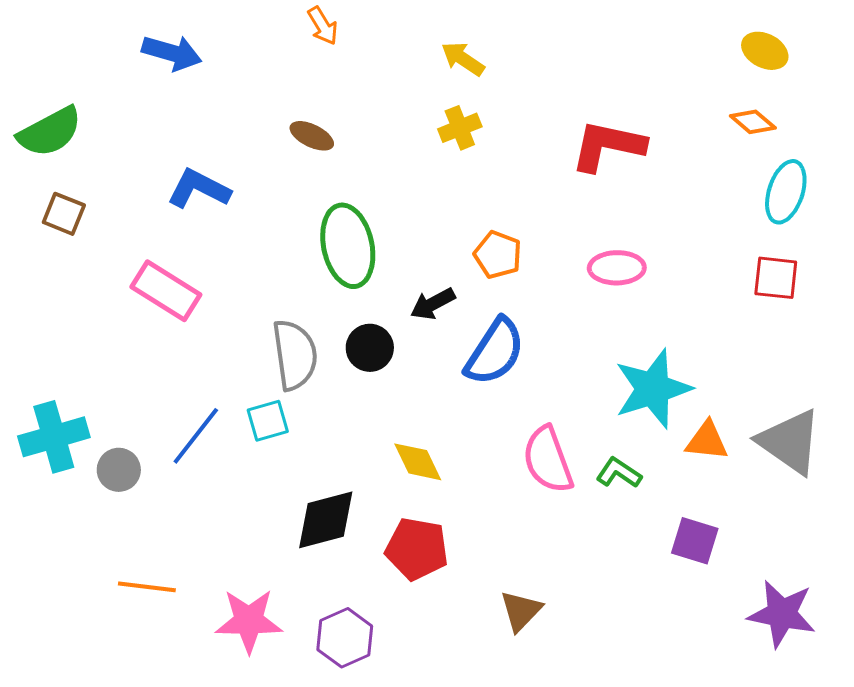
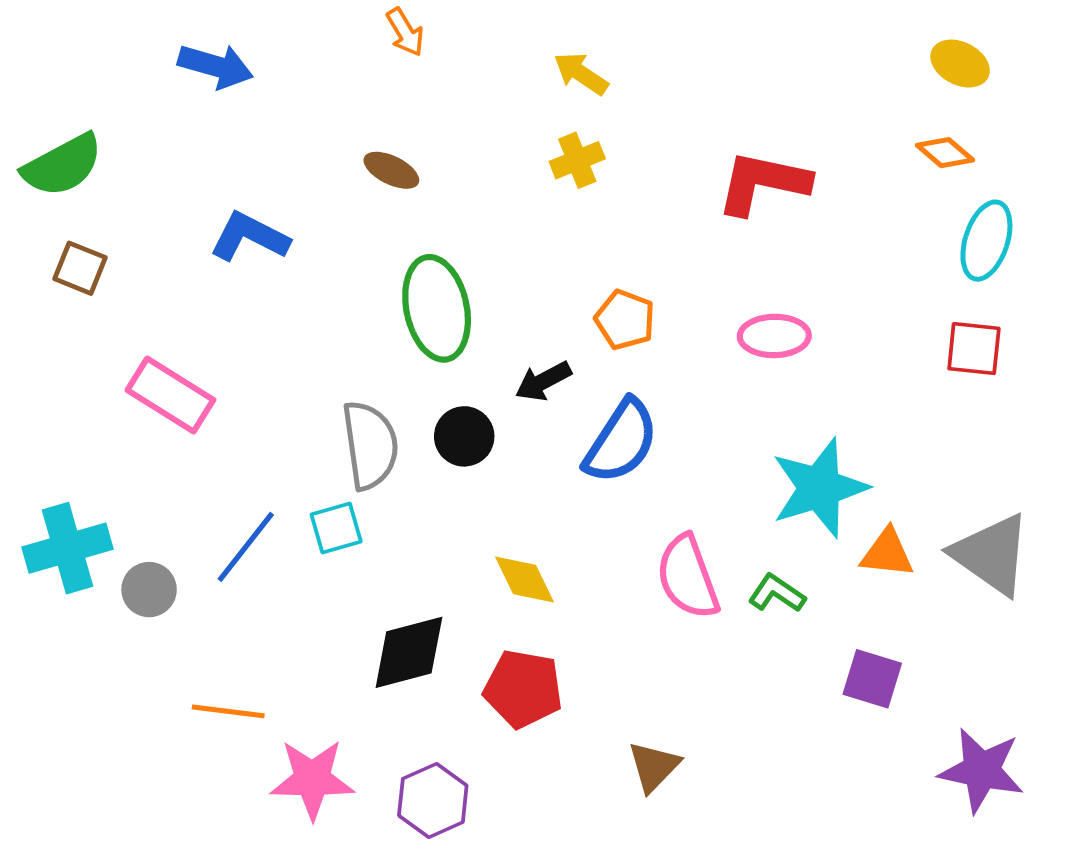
pink rectangle: (166, 291) -> (170, 395), moved
orange line: (147, 587) -> (228, 711), moved

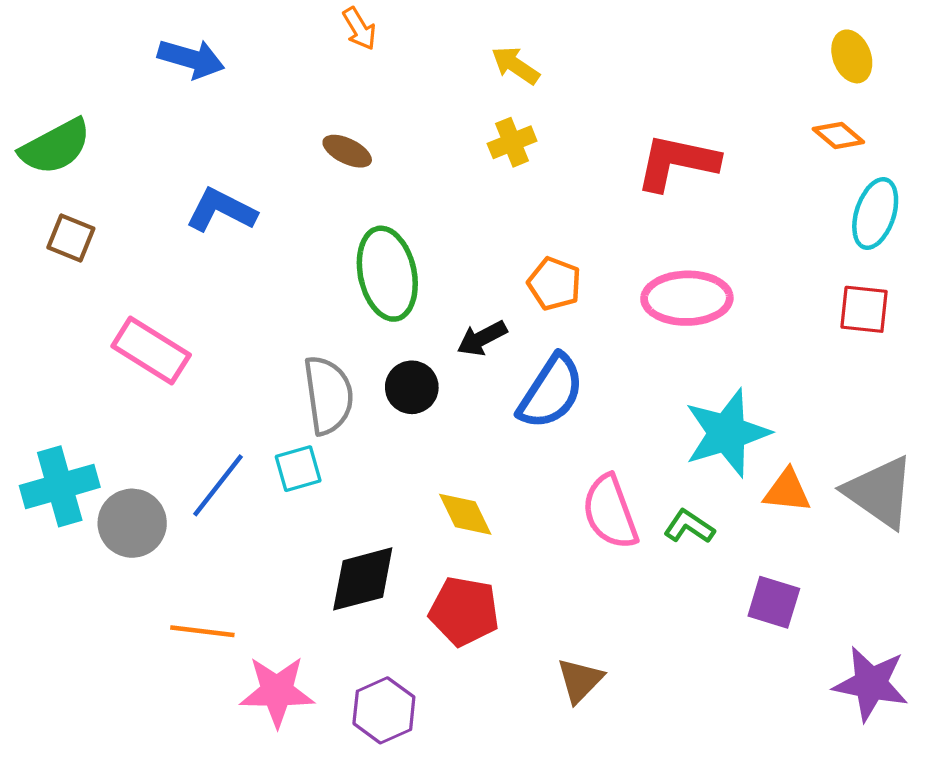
yellow ellipse: (960, 64) -> (852, 56), turned 42
pink ellipse: (774, 336) -> (687, 298), size x1.4
gray circle: (149, 590) -> (132, 523), size x1.4

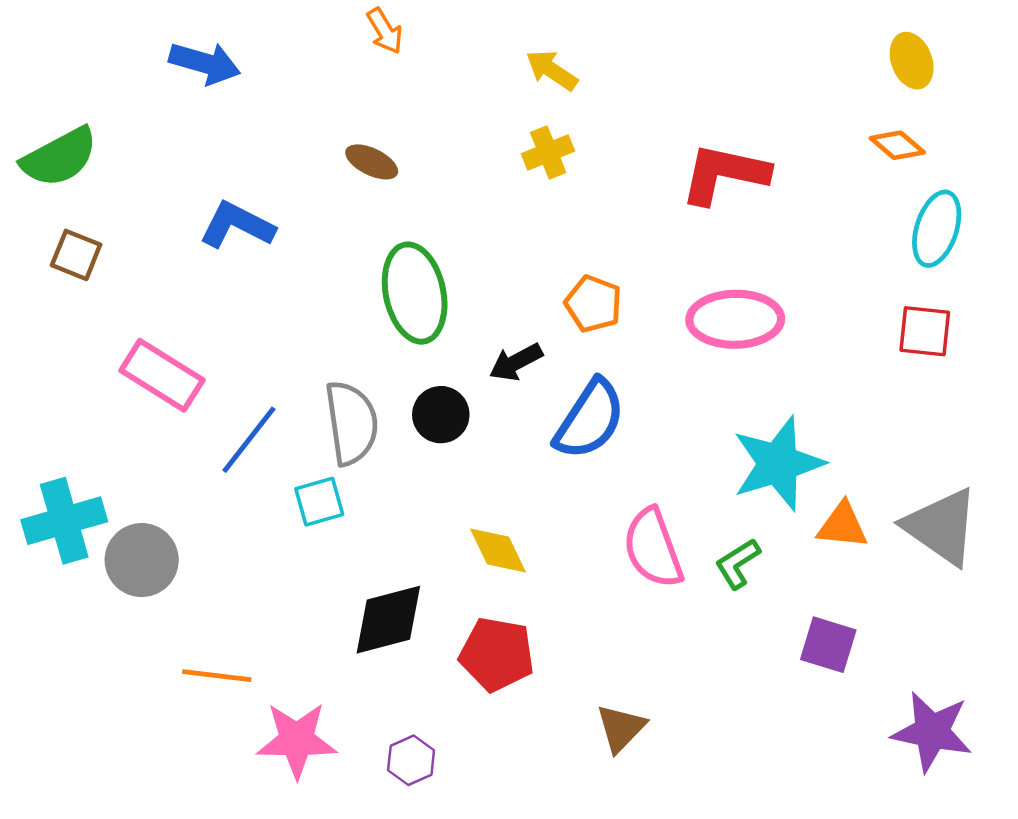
blue line: (218, 485) -> (249, 440), moved
green L-shape: (689, 527) -> (738, 564), turned -66
purple hexagon: (384, 710) -> (411, 760), size x0.7

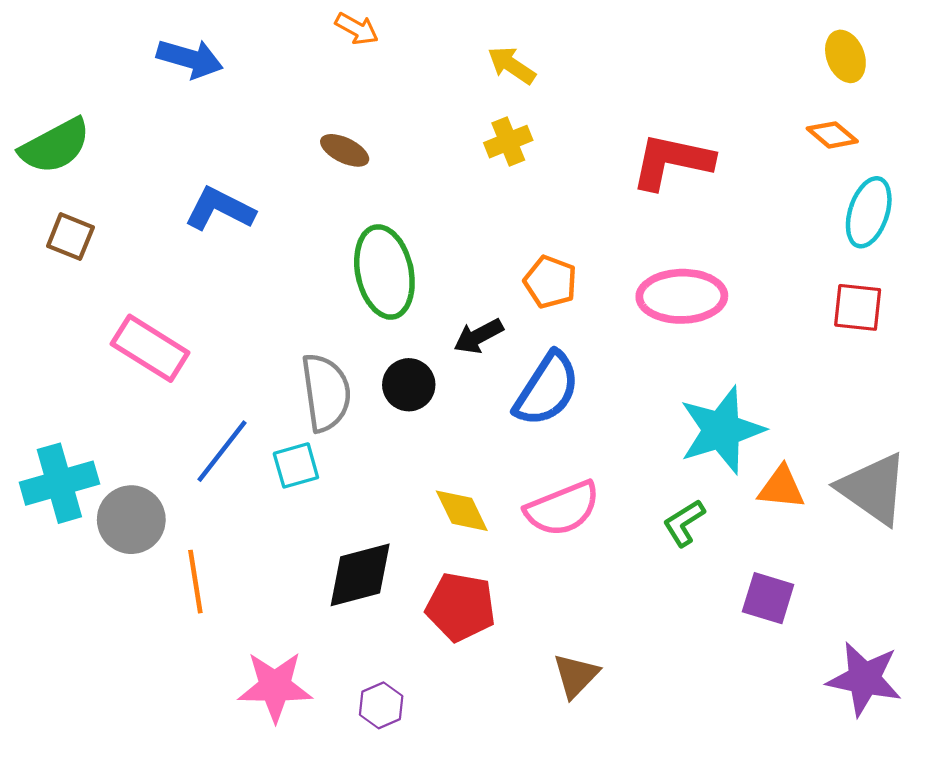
orange arrow: (385, 31) -> (357, 29), turned -30
blue line: (249, 440) -> (222, 451), moved
pink semicircle: (653, 548) -> (562, 509), moved, turned -92
orange line: (217, 676) -> (195, 582), moved, turned 74

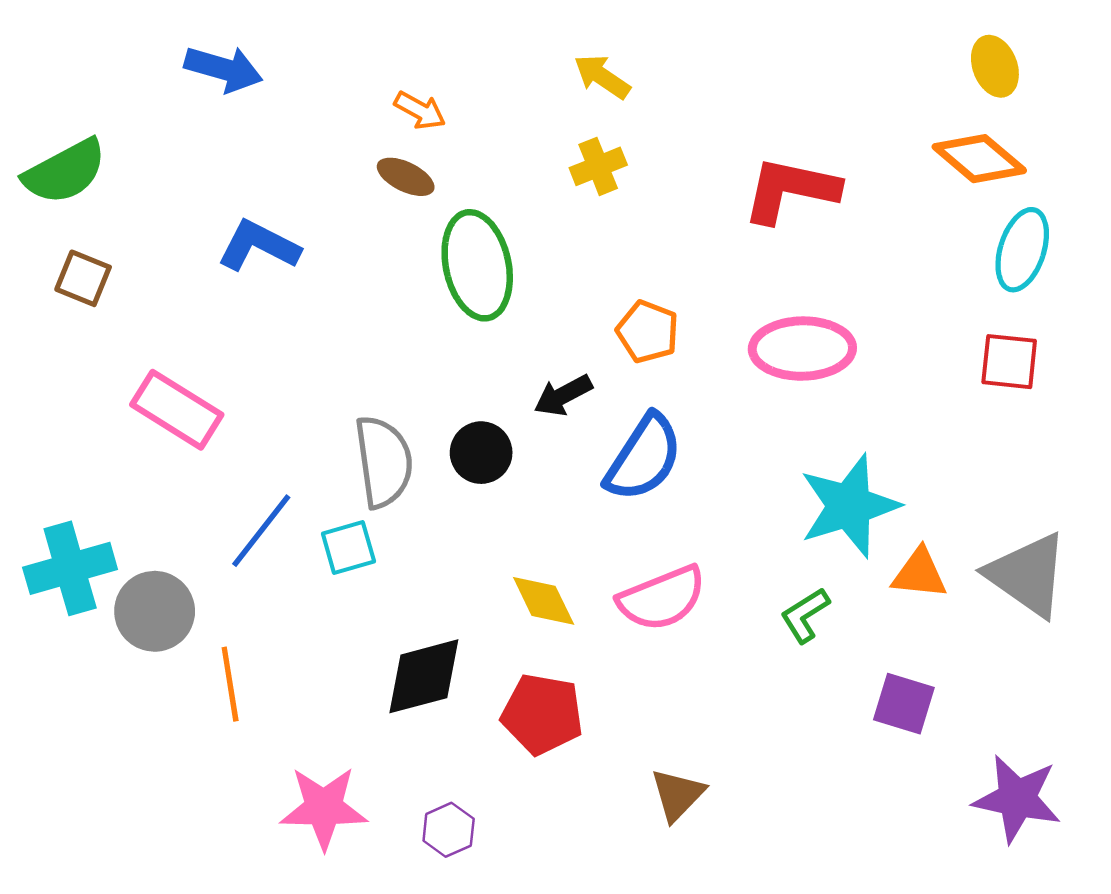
orange arrow: (357, 29) -> (420, 110), moved
orange diamond: (832, 135) -> (979, 159), size x1.5
green ellipse: (384, 272) -> (477, 265), moved

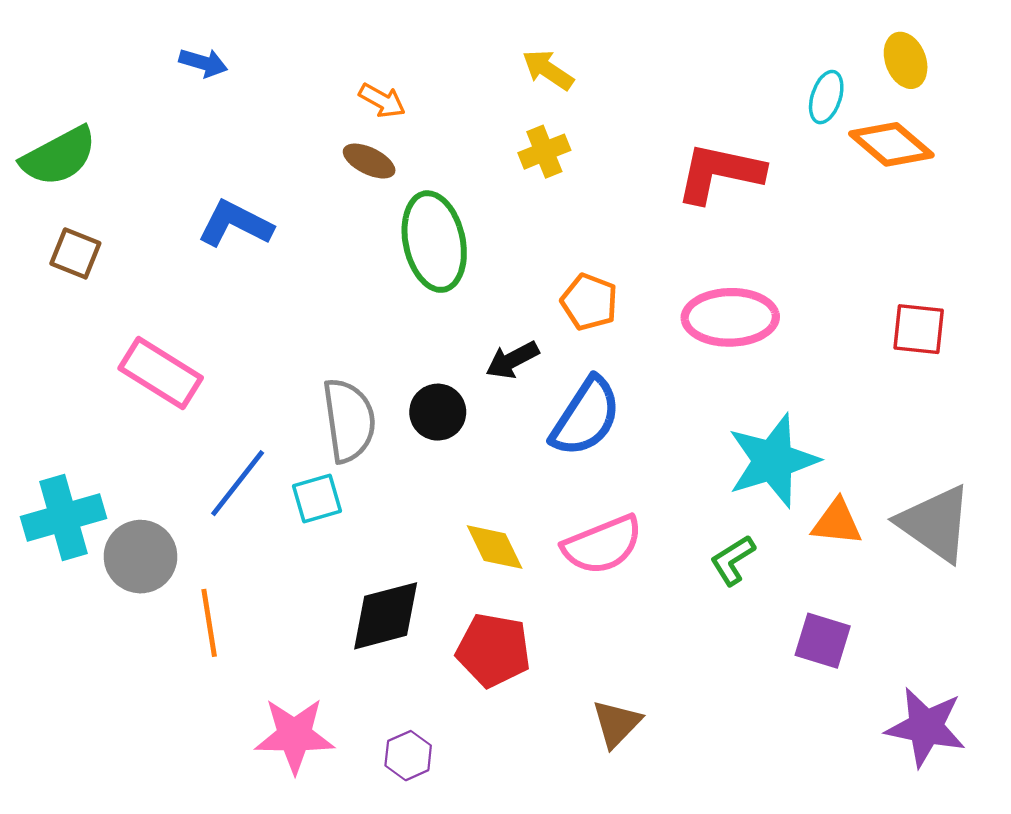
blue arrow: (224, 69) -> (203, 63), size x0.7
cyan ellipse: (1022, 250) -> (826, 97), moved, size x0.7

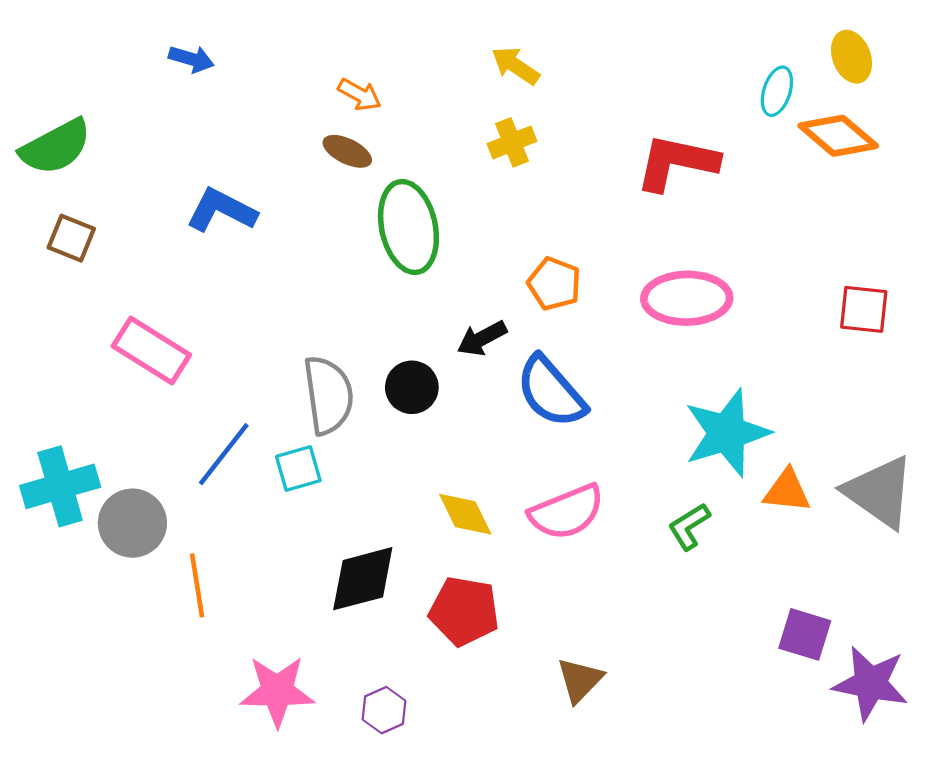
blue semicircle: (586, 417) -> (551, 392), turned 106
purple square: (823, 641) -> (805, 634), moved

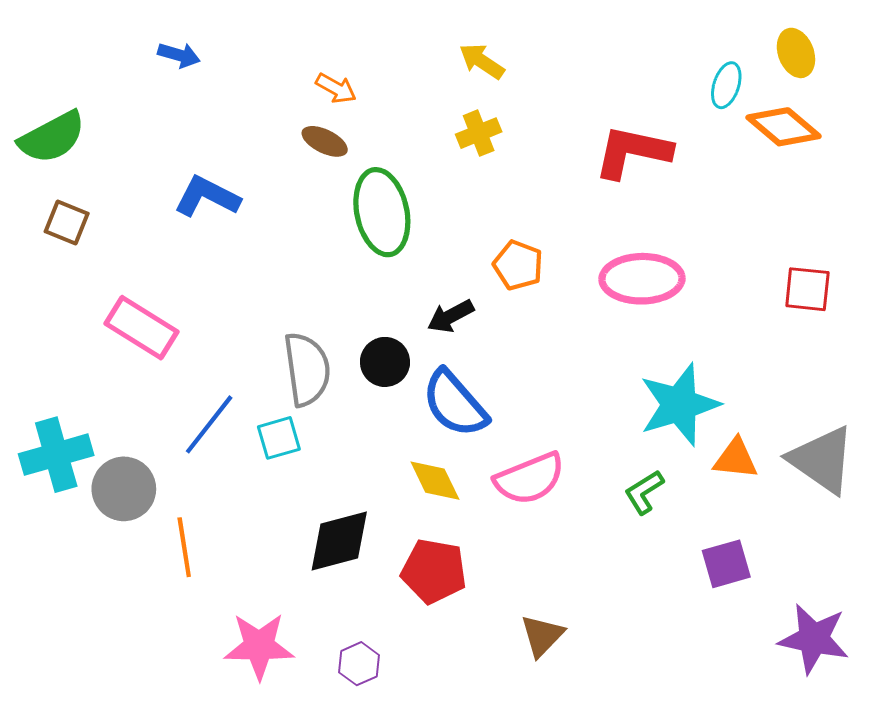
blue semicircle: (551, 392) -> (455, 404), moved
purple square: (805, 634) -> (726, 564), moved, turned -33

